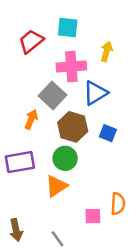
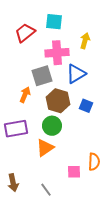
gray square: (53, 95) -> (42, 76), turned 30

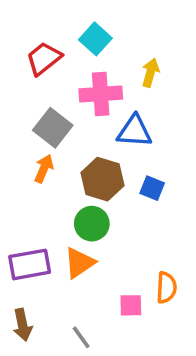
cyan square: (54, 22) -> (95, 39), turned 36
blue triangle: (76, 74) -> (134, 131), turned 35
gray square: (42, 76) -> (53, 128), moved, turned -35
purple rectangle: (16, 129) -> (30, 264), moved

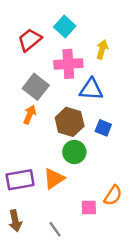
green circle: (92, 224) -> (74, 152), moved
orange semicircle: (166, 288) -> (113, 195), turned 30

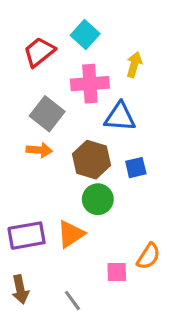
orange arrow: (30, 115) -> (39, 150), turned 72
blue square: (103, 128) -> (136, 168), turned -35

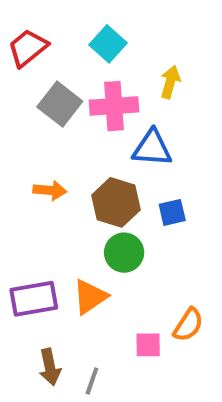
red trapezoid: (39, 52) -> (28, 48), moved
gray square: (47, 114) -> (60, 104), moved
brown arrow: (20, 289) -> (50, 367), moved
gray line: (72, 301) -> (92, 381), turned 55

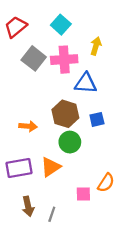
orange arrow: (50, 190) -> (28, 126), moved

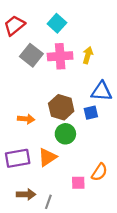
yellow arrow: (96, 46) -> (88, 55), moved
blue triangle: (86, 83) -> (102, 91), moved
brown arrow: (28, 206) -> (26, 194), turned -78

